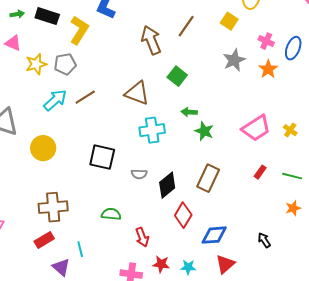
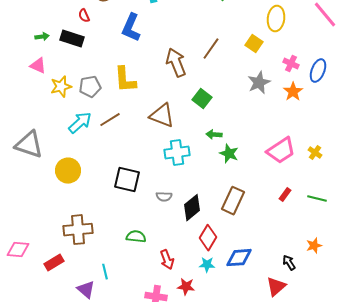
yellow L-shape: (79, 30) -> (125, 80), moved, turned 144
orange star: (293, 208) -> (314, 246), moved
red rectangle: (44, 240) -> (54, 263), moved
red triangle: (225, 264) -> (276, 287), moved
cyan star: (188, 267) -> (207, 265), moved

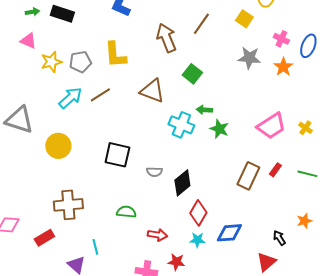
gray star: (259, 83) -> (249, 58), turned 30
cyan cross: (177, 153) -> (181, 125), moved, turned 30
brown rectangle: (233, 201) -> (248, 176), moved
red arrow: (167, 260) -> (157, 235), turned -60

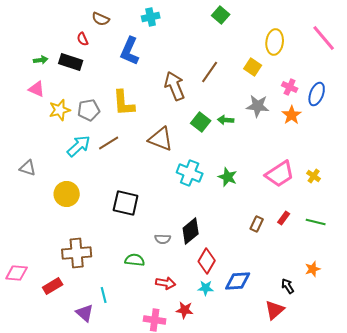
green arrow: (204, 110) -> (226, 120), moved
gray triangle: (19, 120) -> (28, 168), size x0.6
gray semicircle: (154, 172) -> (163, 239), moved
brown rectangle: (248, 176) -> (257, 224), size x0.6

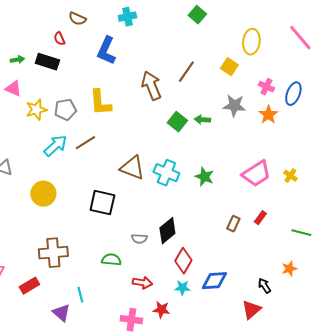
brown triangle: (161, 139) -> (132, 168), moved
green line: (316, 222) -> (301, 233), moved

